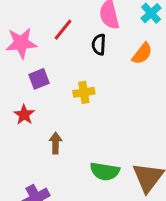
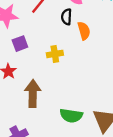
orange semicircle: (142, 53) -> (84, 31), moved, turned -54
brown arrow: (55, 143) -> (33, 93), size x1.6

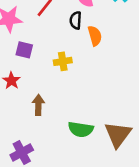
purple square: (20, 44) -> (24, 50), turned 35
brown arrow: (33, 93) -> (38, 105), size x0.7

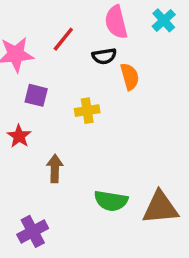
black semicircle: (76, 20) -> (104, 56), turned -102
brown triangle: (118, 135) -> (160, 208), turned 48

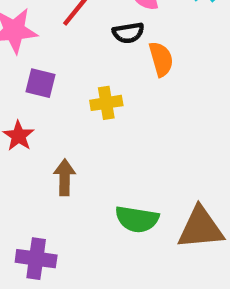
purple cross: (33, 231) -> (36, 259), turned 36

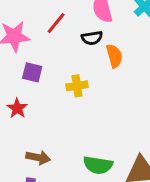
brown arrow: (65, 177) -> (38, 158), moved, turned 100

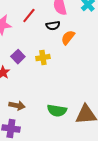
orange semicircle: (114, 56) -> (68, 38), turned -126
purple square: (32, 72) -> (18, 57), moved, turned 32

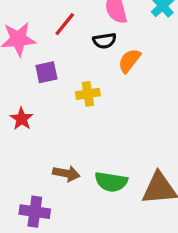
purple square: (18, 57) -> (46, 72), moved, turned 32
brown arrow: (17, 106) -> (66, 173), moved

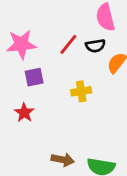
red line: (65, 24) -> (68, 44), moved
purple square: (46, 72) -> (34, 77), moved

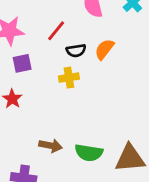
black semicircle: (95, 46) -> (76, 51), moved

